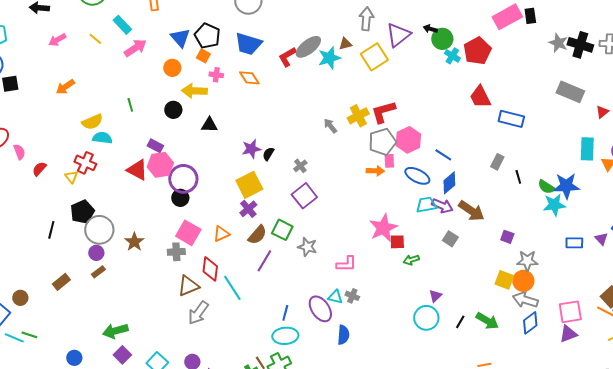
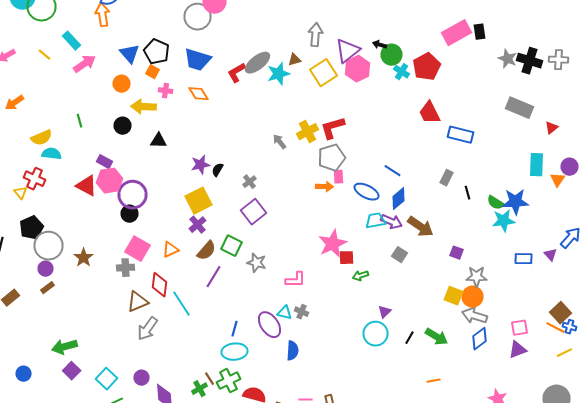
pink hexagon: (408, 140) -> (358, 69), moved
pink square: (570, 312) -> (520, 328), size x0.7

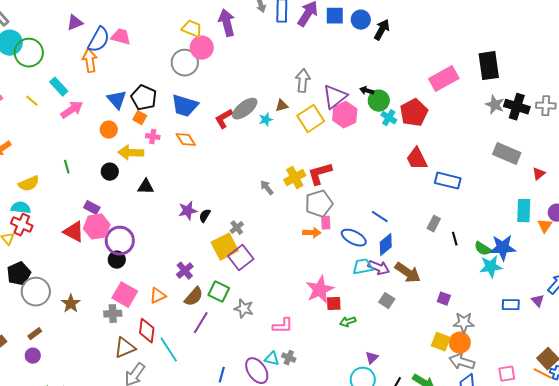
black rectangle: (480, 32) -> (489, 66), moved, size x1.8
cyan star: (278, 74) -> (266, 120), size x0.6
cyan semicircle: (52, 154) -> (21, 208), moved
yellow square: (198, 201) -> (225, 247), moved
purple circle: (46, 269) -> (33, 356), moved

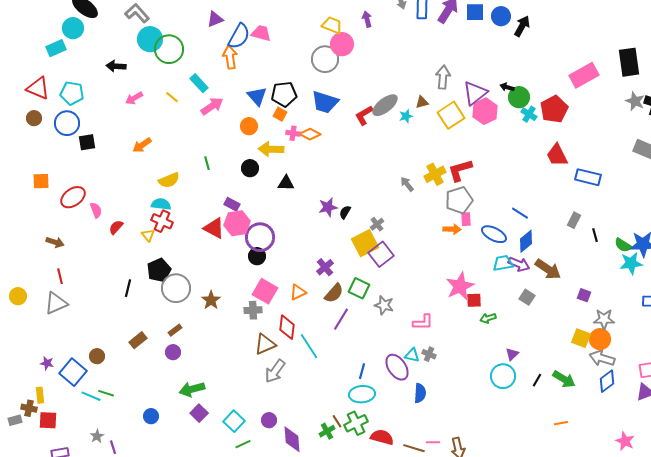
purple arrow: (227, 23) -> (367, 19), size x0.6
black pentagon: (144, 98) -> (284, 94), turned -30
orange diamond: (186, 140) -> (310, 134), moved, turned -30

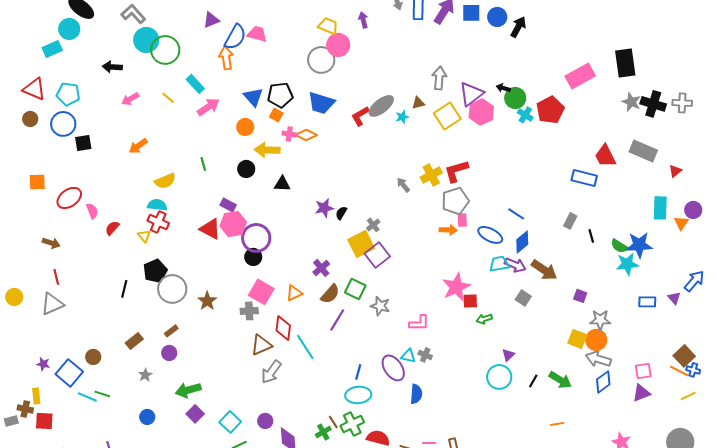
red trapezoid: (557, 155) -> (605, 156), moved
gray star: (97, 436) -> (145, 375), moved

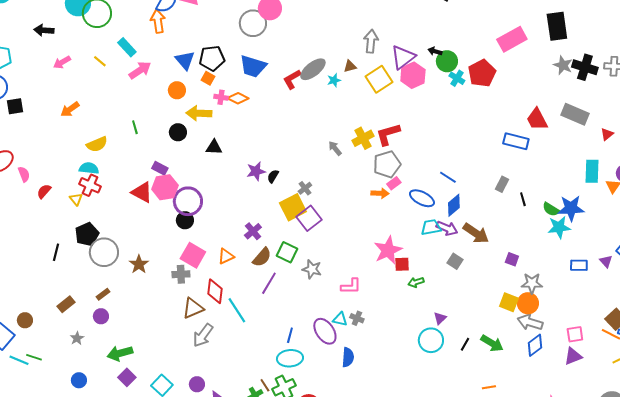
pink rectangle: (462, 220) -> (394, 183), turned 56

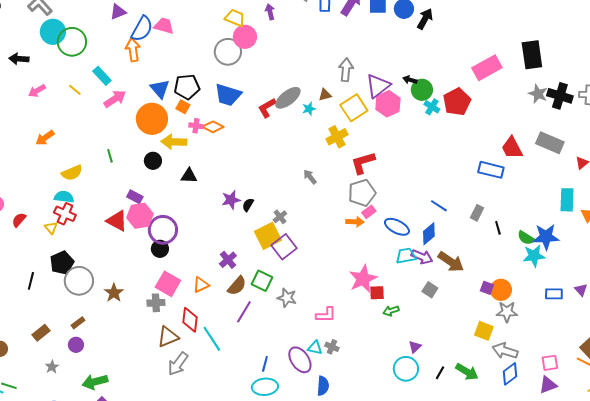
orange circle: (177, 90) -> (152, 119), size x1.8
yellow cross: (363, 138) -> (337, 137), moved
blue line: (448, 177) -> (439, 206), moved
orange circle: (528, 303) -> (501, 290), moved

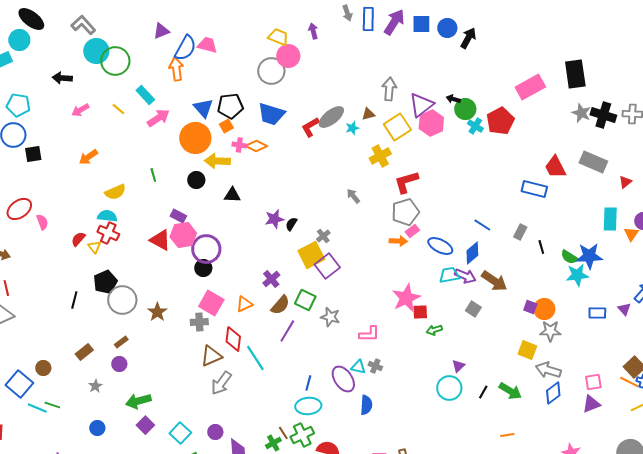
orange square: (183, 107) -> (226, 126), turned 32
red semicircle: (19, 220) -> (78, 239), moved

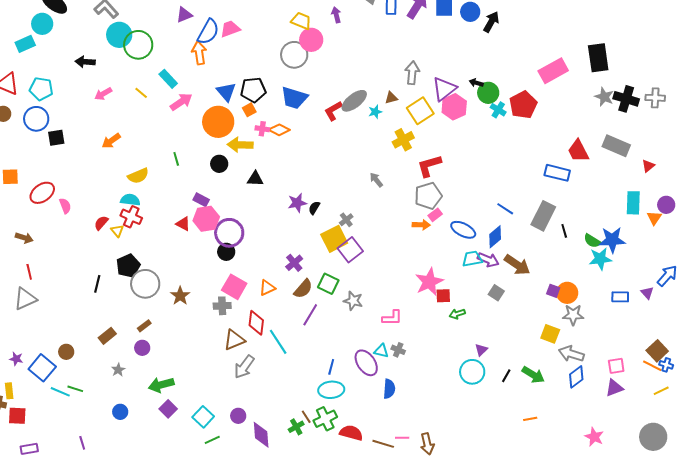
pink trapezoid: (207, 45) -> (230, 29), turned -35
gray rectangle: (520, 232) -> (543, 216), size x1.8
red triangle: (160, 240) -> (183, 224), size x0.7

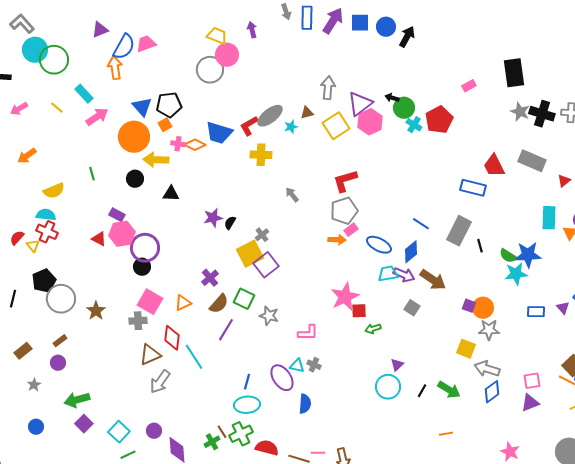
pink rectangle: (553, 71) -> (469, 86), size x0.5
blue trapezoid: (294, 98) -> (219, 133), moved
yellow cross: (403, 140) -> (261, 155), moved, turned 30

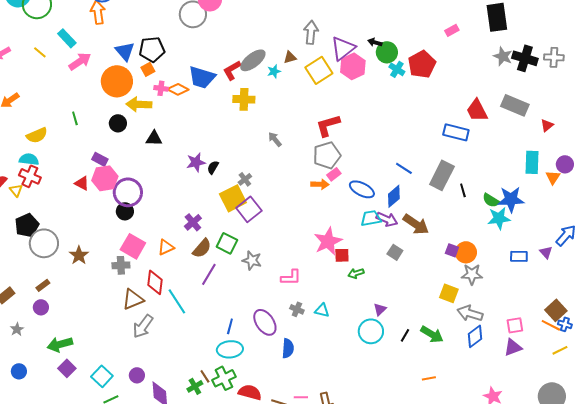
cyan triangle: (297, 366) -> (322, 310), moved

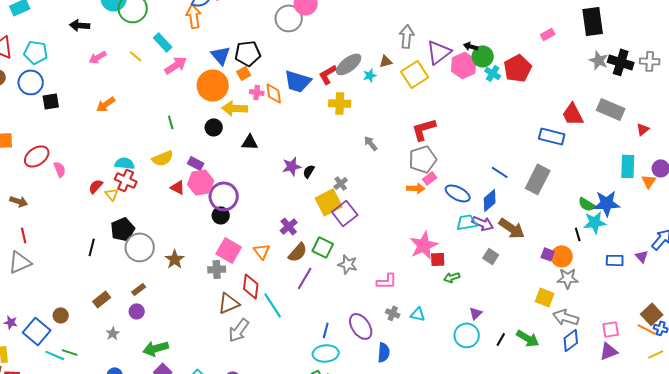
pink hexagon: (353, 66) -> (464, 65), moved
orange diamond: (178, 89) -> (274, 93), turned 55
yellow semicircle: (37, 135) -> (163, 158), moved
black line: (463, 190) -> (578, 234), moved
orange triangle: (166, 247) -> (262, 251), turned -42

